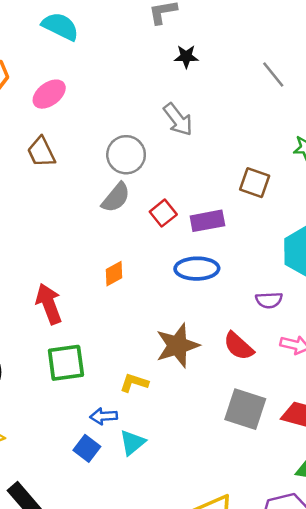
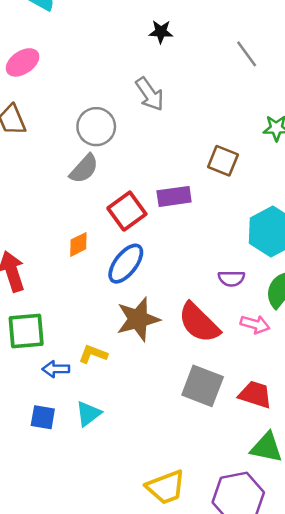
red square: (163, 213) -> (127, 211), moved, size x1.4
blue ellipse: (197, 269) -> (126, 264), moved, turned -54
red semicircle: (239, 346) -> (199, 323), size x1.4
blue arrow: (104, 416) -> (56, 369), moved
blue square: (87, 448) -> (43, 417), turned -30

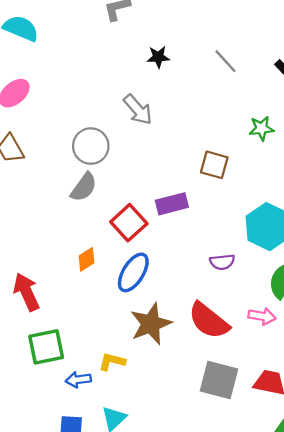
black star: (161, 32) -> (158, 57), moved
purple semicircle: (231, 278) -> (222, 262), moved

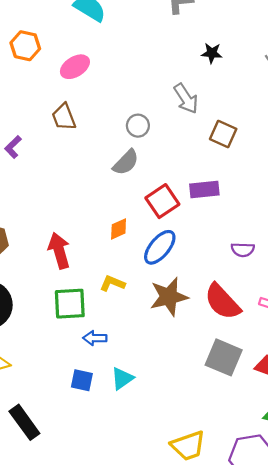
gray circle: (91, 146) -> (138, 126), size x0.7
brown square: (214, 165) -> (223, 134), moved
yellow L-shape: (112, 362) -> (112, 283), moved

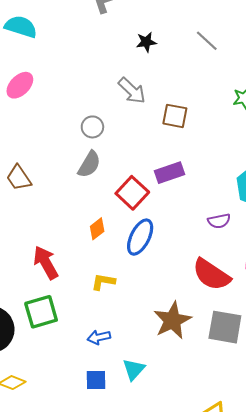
brown trapezoid: (64, 117) -> (19, 178), moved
brown star: (169, 297) -> (172, 320), moved
green square: (70, 304) -> (41, 312), moved

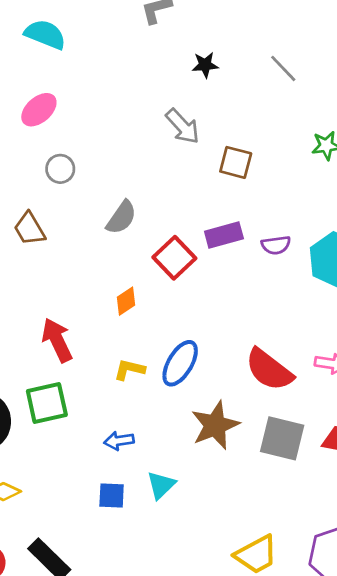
gray circle: (92, 127) -> (60, 169), moved
purple semicircle: (219, 221) -> (276, 245), moved
blue ellipse: (140, 237) -> (180, 363), moved

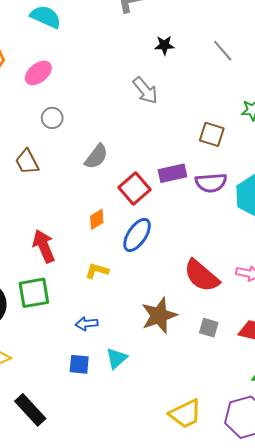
brown square: (236, 162) -> (212, 134), moved
purple semicircle: (276, 245) -> (211, 183), size x1.4
blue ellipse: (180, 363) -> (137, 235), moved
gray square: (282, 438) -> (209, 328), size x0.6

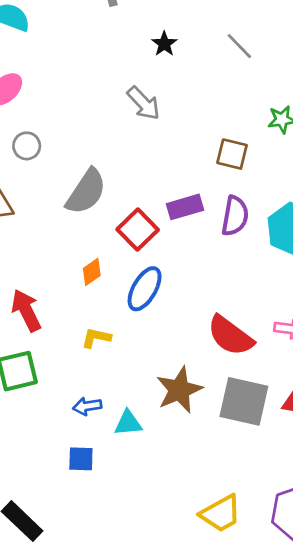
black star: (164, 45) -> (164, 44), turned -30
gray semicircle: (96, 157) -> (86, 192), size x1.4
purple semicircle: (211, 183) -> (235, 216), turned -72
gray square: (209, 328) -> (244, 401), size x2.0
cyan triangle: (117, 358) -> (128, 423), moved, turned 40

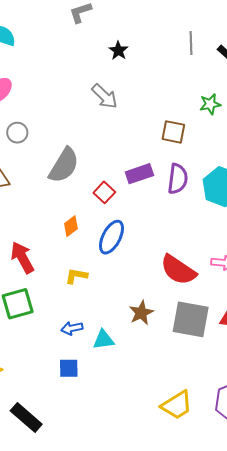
gray line: (239, 46) -> (191, 43), moved, turned 45
red square: (138, 230) -> (104, 192), size x0.7
brown star: (179, 390) -> (141, 313), size x0.7

